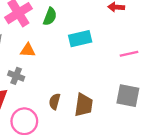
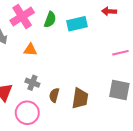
cyan rectangle: (80, 39) -> (77, 24), moved
gray cross: (16, 76) -> (32, 83), moved

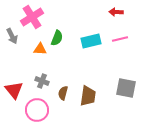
green semicircle: (50, 20) -> (57, 38), moved
cyan rectangle: (77, 24) -> (91, 41), moved
pink line: (120, 53) -> (120, 39), moved

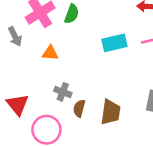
green semicircle: (57, 38) -> (72, 14), moved
gray cross: (42, 81) -> (63, 92), moved

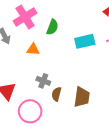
green semicircle: (72, 14) -> (52, 27), moved

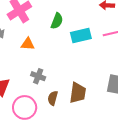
green semicircle: (52, 27) -> (57, 21), moved
brown semicircle: (56, 94) -> (53, 98), moved

